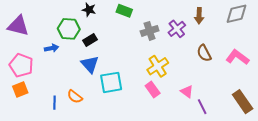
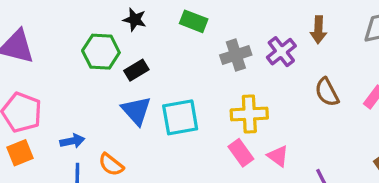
blue arrow: (52, 48) -> (72, 141), moved
yellow cross: (158, 66) -> (249, 114), turned 30
cyan square: (111, 82) -> (180, 117), moved
pink triangle: (187, 92) -> (278, 156), moved

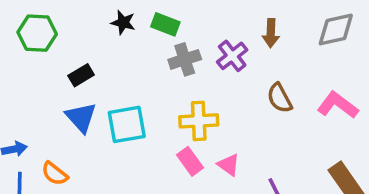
black star: (135, 20) -> (123, 23), moved
green rectangle: (194, 21) -> (165, 24), moved
green hexagon: (101, 52) -> (37, 33), moved

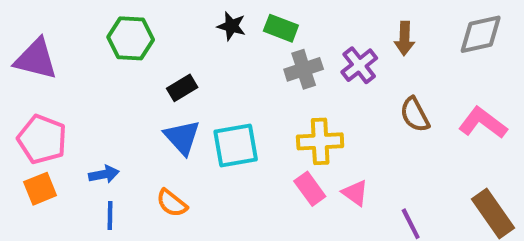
orange semicircle: (55, 174) -> (172, 203), moved

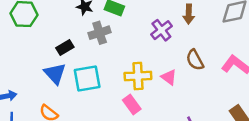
gray cross: (304, 69) -> (100, 33), moved
black rectangle: (182, 88) -> (65, 48), moved
pink triangle: (355, 193) -> (169, 77), moved

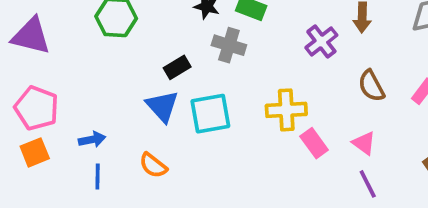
gray cross: (100, 33) -> (229, 45), turned 35
pink triangle: (169, 77) -> (364, 143), moved
pink rectangle: (132, 104) -> (314, 143), moved

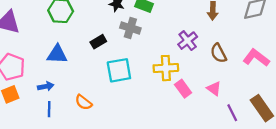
purple cross: (321, 41) -> (188, 41), moved
blue triangle: (162, 106) -> (57, 54), moved, turned -45
purple line: (368, 184) -> (232, 113), moved

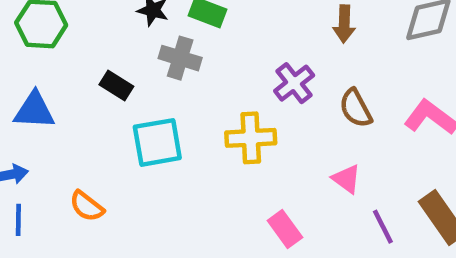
black rectangle: (98, 42) -> (116, 85), turned 63
pink rectangle: (183, 89) -> (285, 229), moved

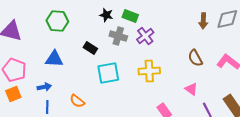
brown arrow: (344, 24) -> (203, 21), moved
purple cross: (294, 83) -> (145, 36), moved

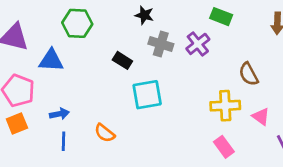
green rectangle: (130, 16) -> (221, 17), moved
brown semicircle: (195, 58) -> (249, 74), moved
blue triangle: (54, 59) -> (51, 60), moved
yellow cross: (149, 71) -> (225, 106), moved

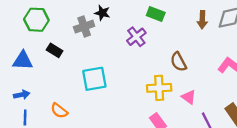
black star: (144, 15) -> (102, 13), moved
gray cross: (161, 44) -> (84, 27), moved, turned -36
blue triangle: (51, 60) -> (23, 61), moved
black rectangle: (122, 60) -> (55, 50), moved

